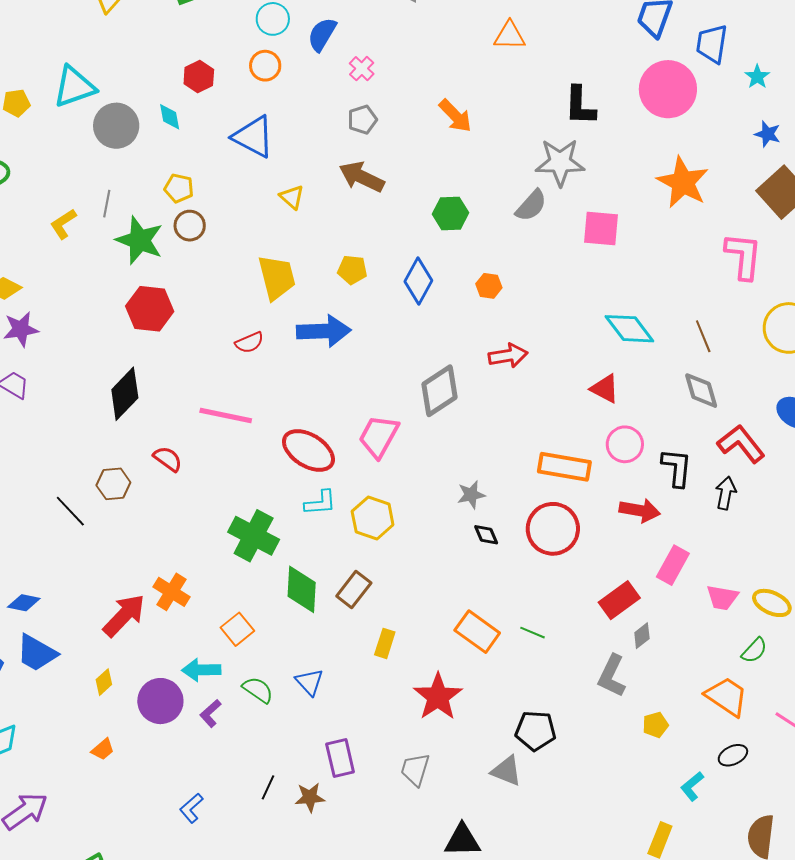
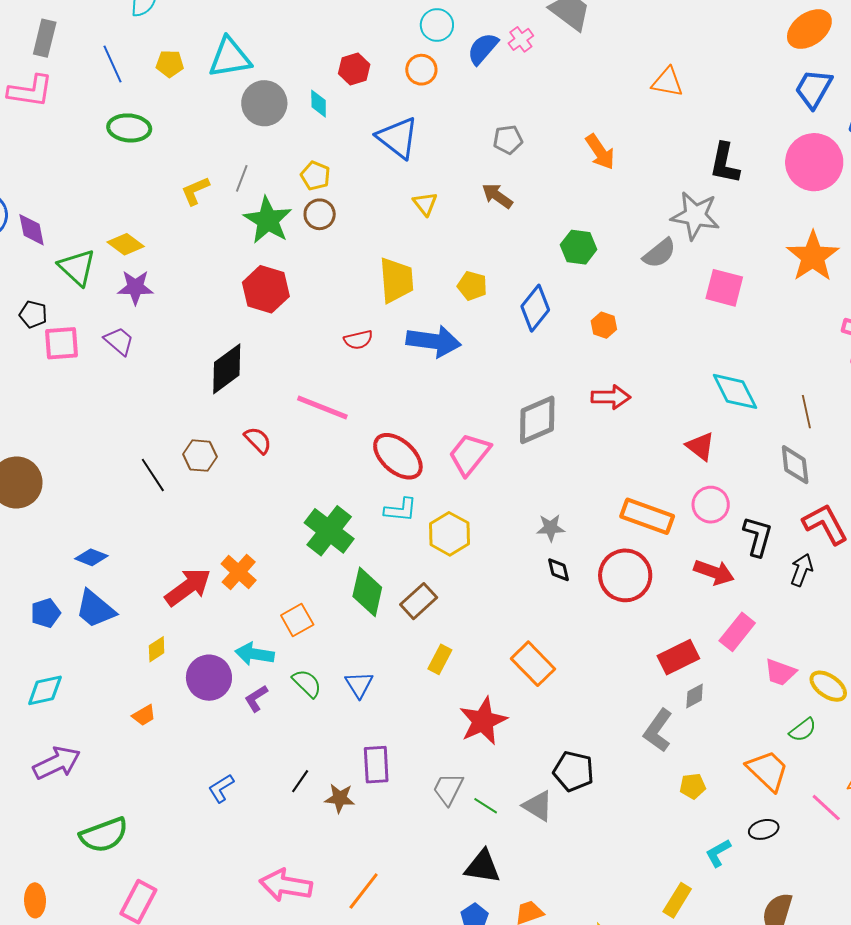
pink cross: (362, 69) -> (521, 39), moved
brown arrow: (362, 177) -> (497, 196), size x0.7
green line: (532, 633) -> (486, 806), moved

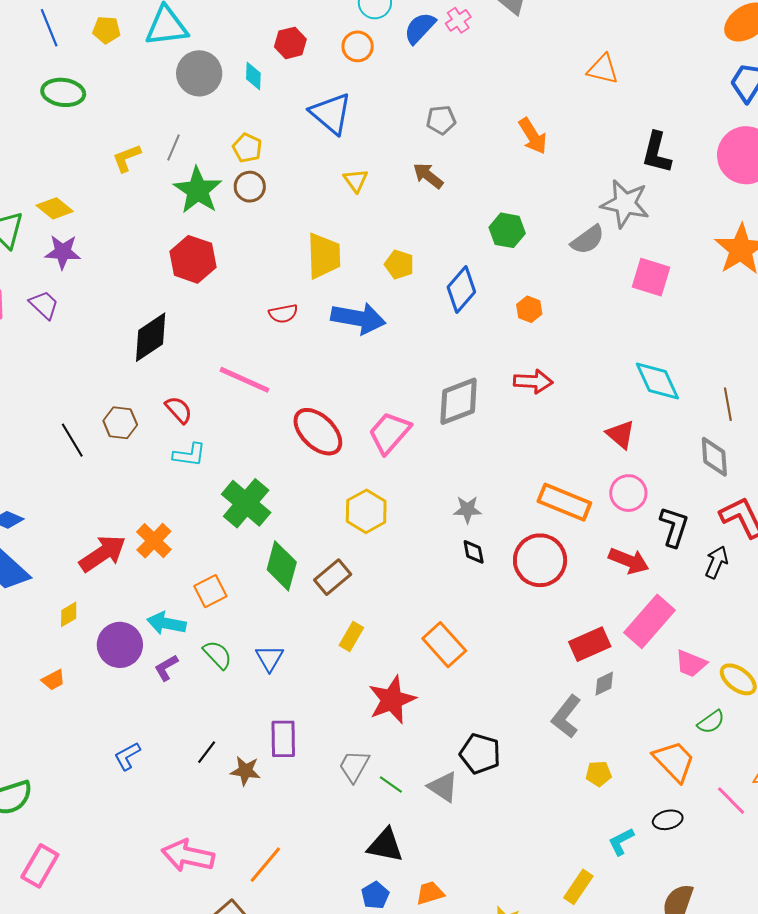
cyan L-shape: (401, 510) -> (189, 455), moved
pink rectangle: (737, 632) -> (649, 621), size x1.4

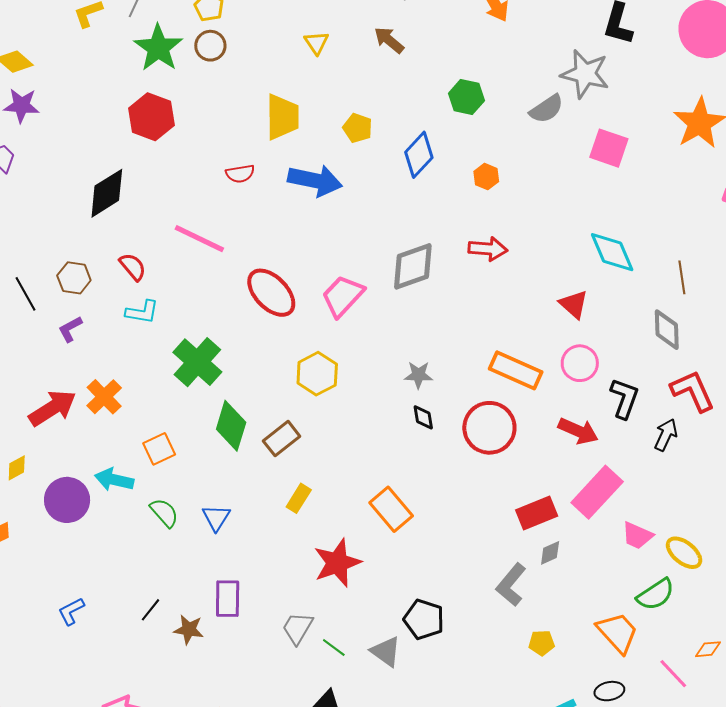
purple L-shape: (166, 668) -> (70, 329), moved
green semicircle: (711, 722) -> (656, 594), size x1.4

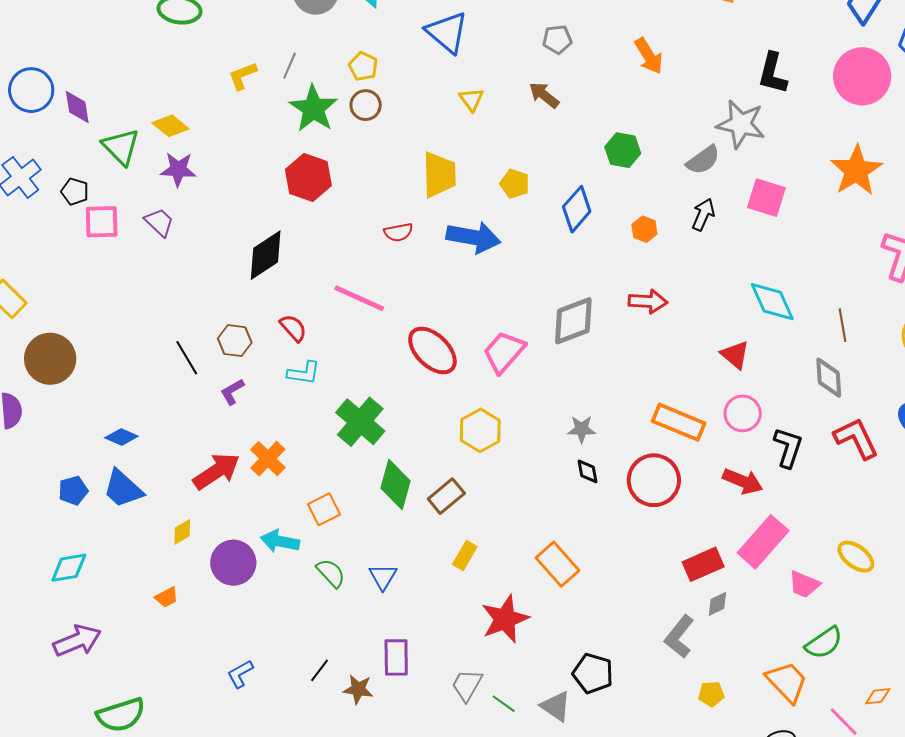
black arrow: (666, 435) -> (703, 215), moved
yellow ellipse: (684, 553) -> (856, 557), moved

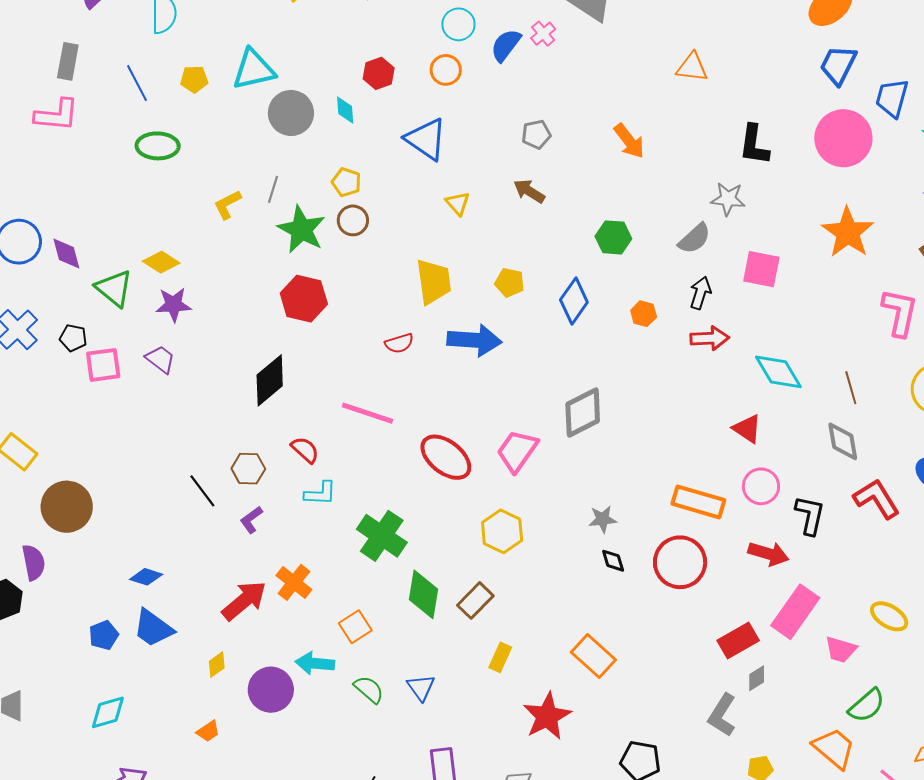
gray star: (741, 124) -> (728, 199), size x0.7
red arrow: (648, 301) -> (710, 338), moved

